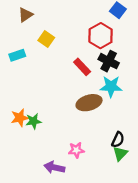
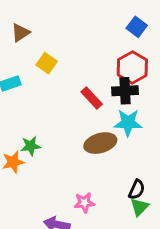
red hexagon: (101, 36) -> (132, 67), moved
black cross: (109, 61) -> (125, 91), turned -30
green star: (34, 121) -> (31, 146), moved

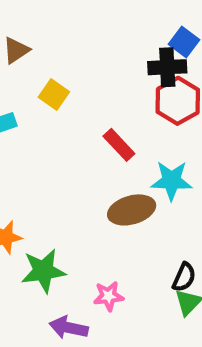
black cross: (125, 91) -> (167, 67), moved
green star: (31, 146) -> (43, 271), moved, size x1.5

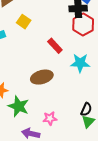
brown ellipse: (132, 210) -> (42, 77), moved
green star: (43, 271) -> (19, 106), turned 30

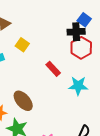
brown ellipse: (42, 77) -> (23, 101), moved, turned 65

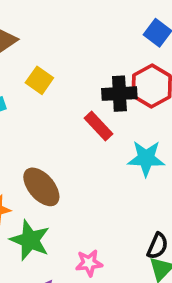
black cross: (76, 32) -> (119, 94), moved

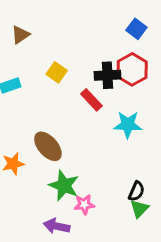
yellow square: (39, 80) -> (57, 72), moved
green star: (30, 240) -> (64, 186), moved

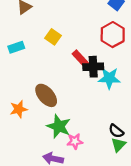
black cross: (107, 75) -> (93, 67), moved
black semicircle: (136, 191) -> (116, 131), turned 105

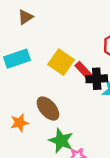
yellow square: (53, 37) -> (61, 62), moved, size x1.5
cyan rectangle: (16, 47) -> (17, 59), size x1.5

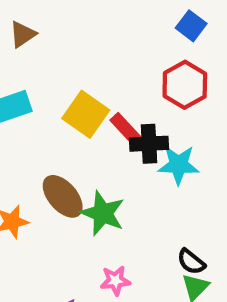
green star: (61, 141) -> (103, 213), moved

